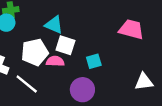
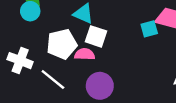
cyan square: (94, 61) -> (149, 29), moved
purple circle: (82, 90) -> (100, 86), moved

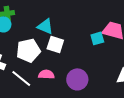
pink semicircle: (85, 54) -> (46, 74), moved
purple circle: (100, 86) -> (77, 79), moved

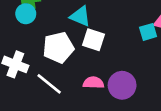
pink semicircle: (46, 74) -> (93, 83), moved

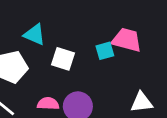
white square: (93, 40) -> (63, 59), moved

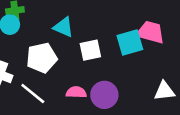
cyan square: (105, 51) -> (130, 42), size x1.5
white square: (63, 59) -> (90, 50), turned -30

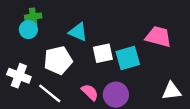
cyan square: (130, 42) -> (128, 58), moved
pink semicircle: (76, 92) -> (90, 92), turned 42

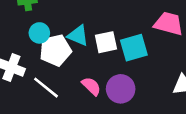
cyan circle: (28, 30) -> (39, 33), moved
cyan triangle: (78, 32) -> (78, 36), moved

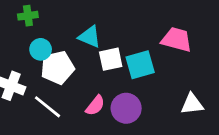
cyan triangle: (78, 36) -> (90, 37), moved
pink semicircle: (91, 86) -> (95, 105), turned 84

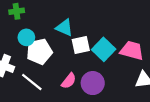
pink trapezoid: (177, 40) -> (132, 50), moved
cyan square: (140, 65) -> (104, 49), turned -30

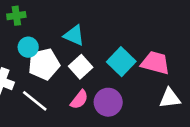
white square: (81, 45) -> (81, 67), moved, turned -30

